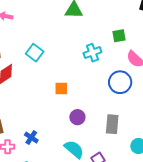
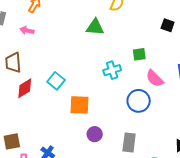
cyan square: (35, 53) -> (56, 81), moved
orange square: (61, 89) -> (80, 105), size x1.5

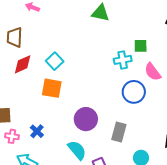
cyan cross: (112, 70) -> (123, 60), moved
orange square: (80, 105) -> (52, 88), moved
purple circle: (95, 134) -> (86, 119), size x1.5

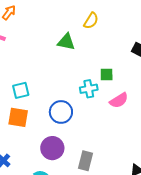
cyan square: (55, 61) -> (21, 90), turned 30
pink semicircle: (153, 72) -> (119, 100), turned -84
blue circle: (134, 92) -> (61, 112), moved

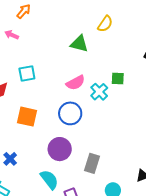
cyan cross: (89, 89) -> (99, 92), turned -36
cyan square: (21, 90) -> (27, 74), moved
pink semicircle: (119, 100) -> (76, 83), moved

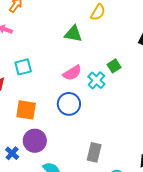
green square: (118, 78) -> (114, 66), turned -32
purple circle: (60, 149) -> (35, 141), moved

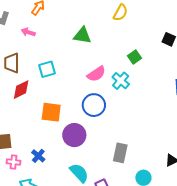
green triangle: (73, 34) -> (82, 36), moved
green square: (114, 66) -> (135, 57), moved
purple circle: (35, 141) -> (74, 135), moved

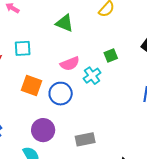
orange square: (51, 112) -> (32, 85), moved
purple circle: (74, 135) -> (43, 130), moved
gray rectangle: (120, 153) -> (85, 139), moved, turned 54

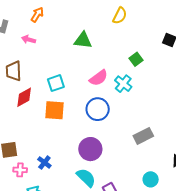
cyan square: (23, 48) -> (56, 83), moved
orange square: (32, 85) -> (54, 110), moved
gray rectangle: (85, 139) -> (143, 136), moved

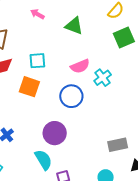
pink arrow: (29, 39) -> (37, 14), moved
green square: (136, 59) -> (124, 37), moved, size x1.5
gray rectangle: (143, 136) -> (118, 145), moved

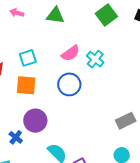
purple circle: (55, 133) -> (35, 121), moved

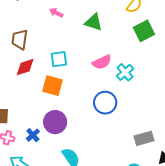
blue circle: (69, 84) -> (105, 103), moved

